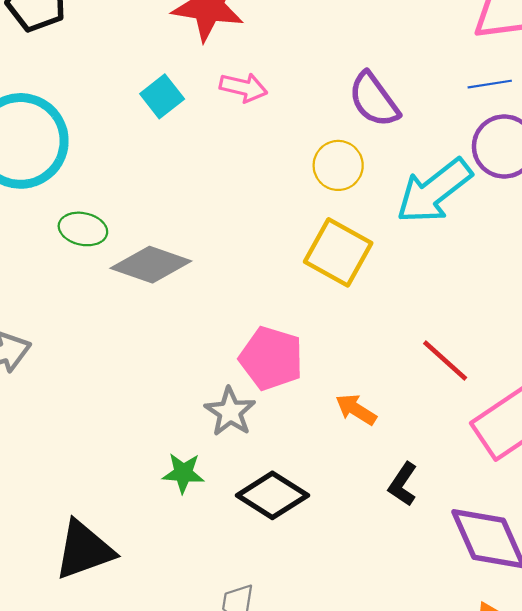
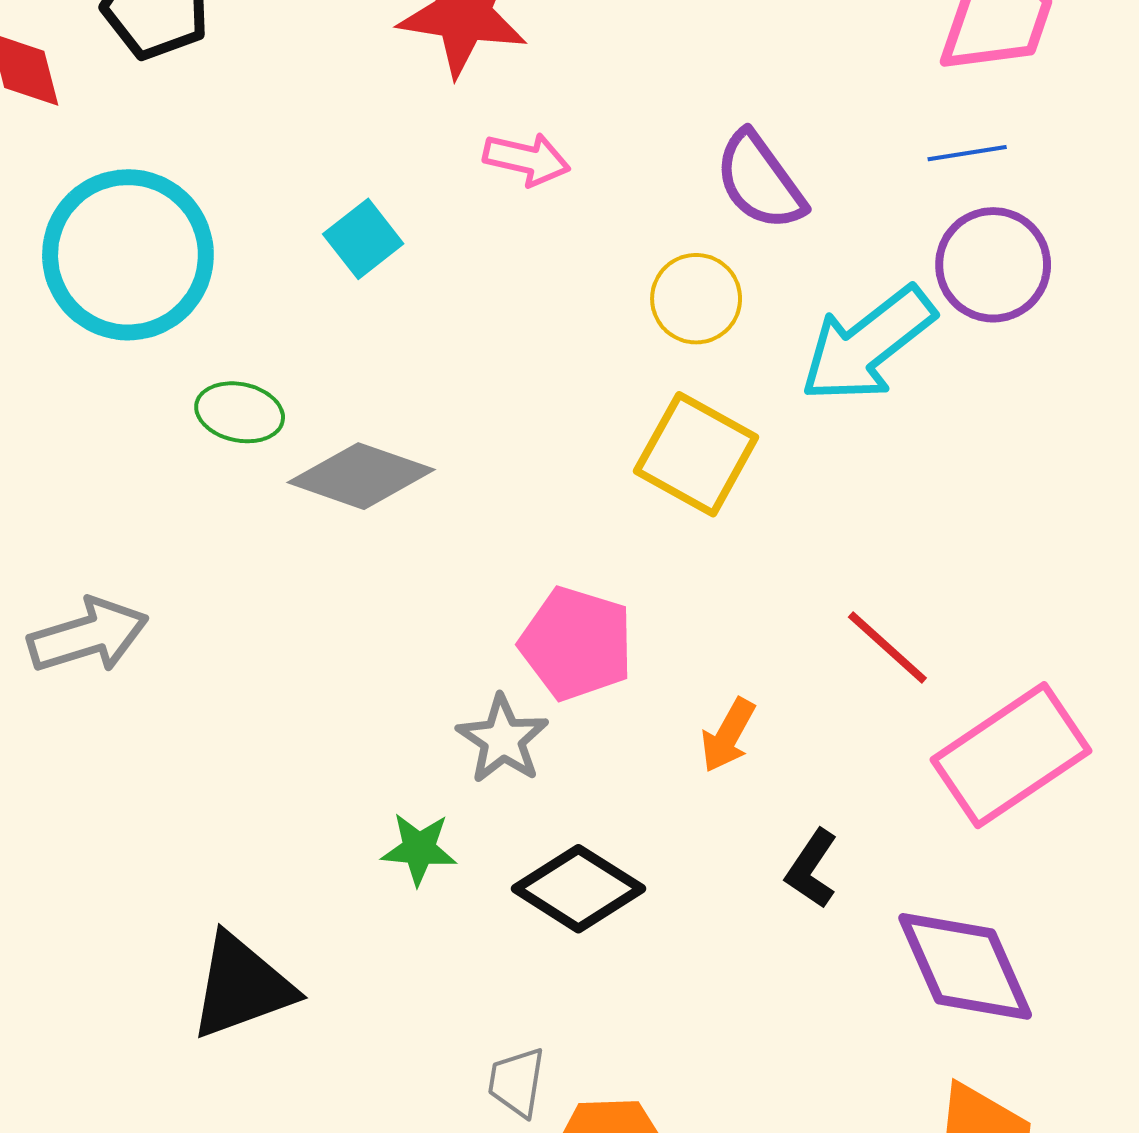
cyan square: (162, 96) -> (363, 239), moved
orange arrow: (356, 410) -> (728, 735), turned -93

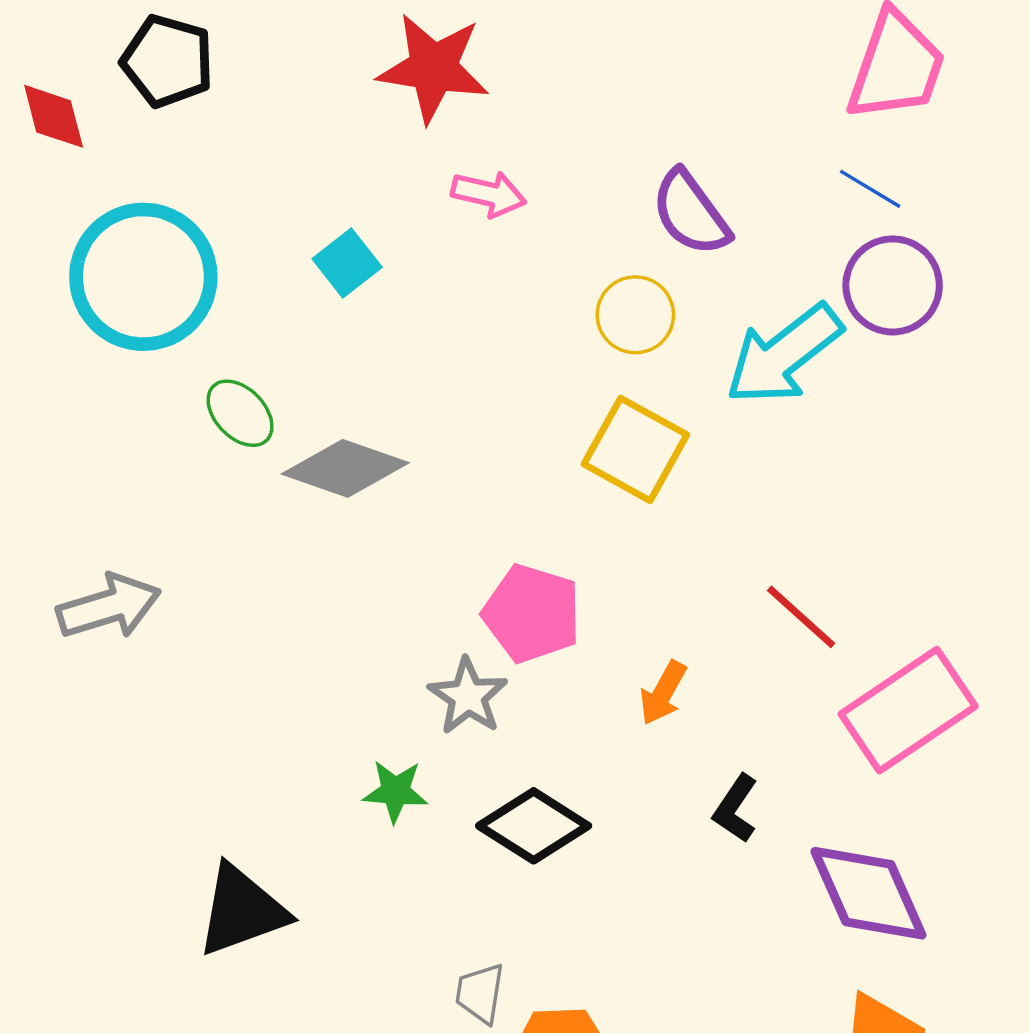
blue line: (967, 153) -> (870, 189), turned 40
green ellipse: (240, 412) -> (240, 413), turned 34

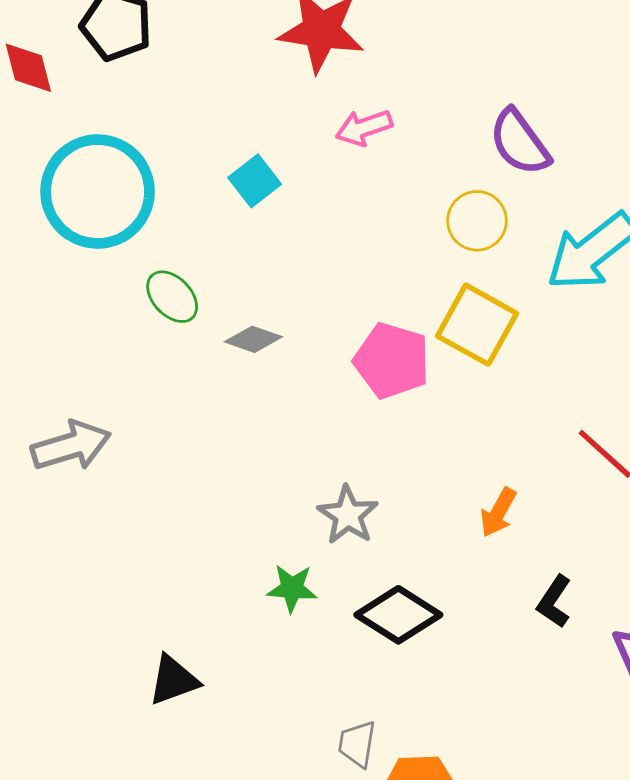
pink arrow: (489, 194) -> (364, 128), turned 148
gray diamond: (345, 468) -> (253, 339), size x0.6
pink pentagon: (532, 613) -> (392, 361), moved
black triangle: (242, 910) -> (173, 680), size x0.7

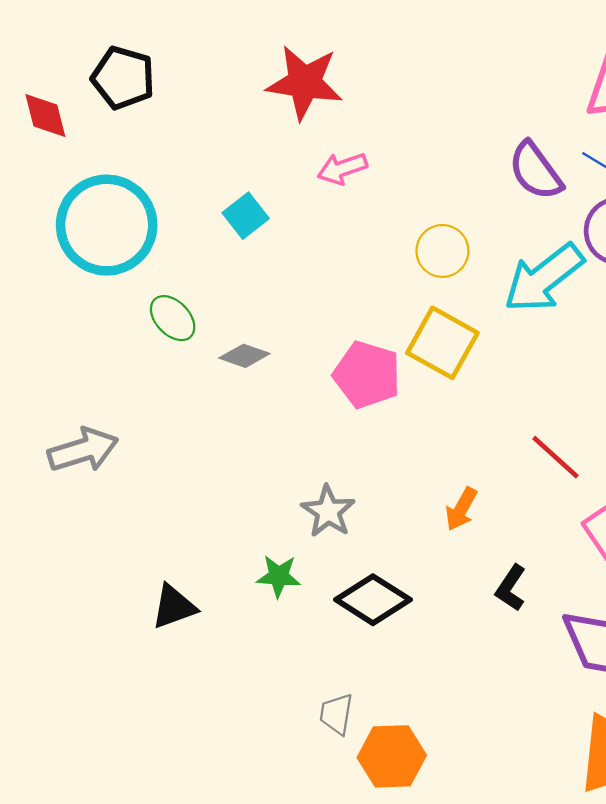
purple semicircle: (520, 142) -> (535, 171), moved
black triangle: (173, 680) -> (174, 607), moved

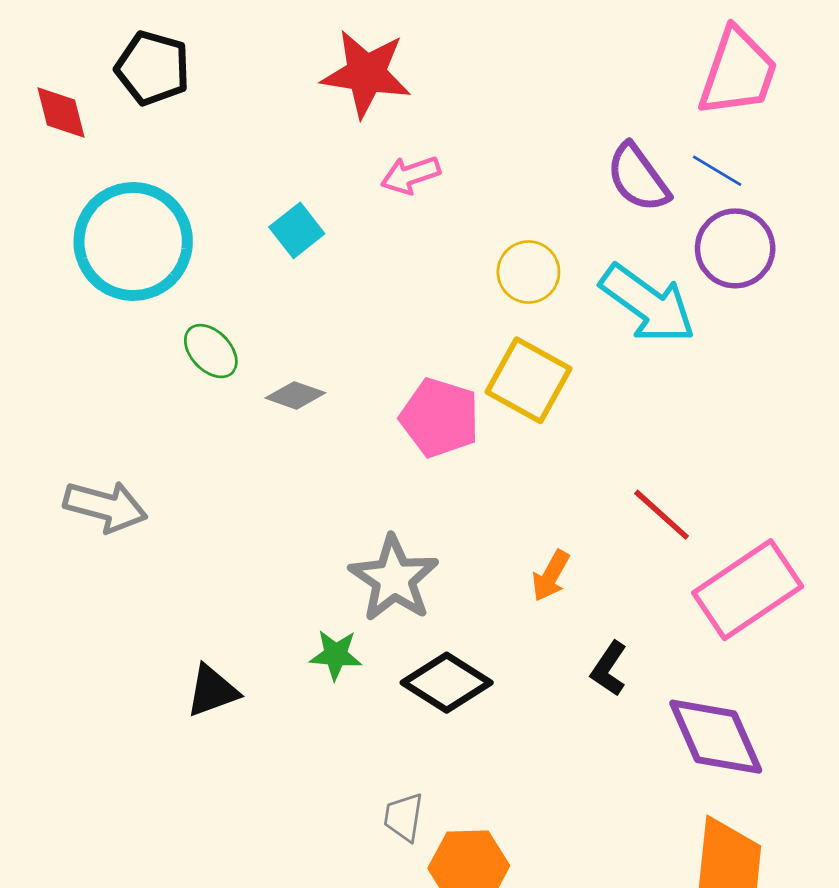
cyan arrow: (544, 278) -> (648, 304), turned -106
gray arrow: (83, 450) -> (105, 506), turned 32
gray star: (328, 511) -> (394, 579), size x1.4

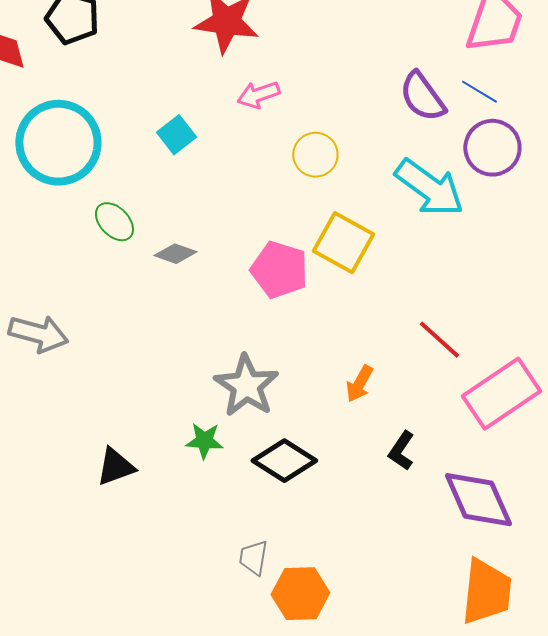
yellow circle: (528, 272) -> (315, 155), moved

